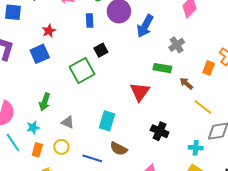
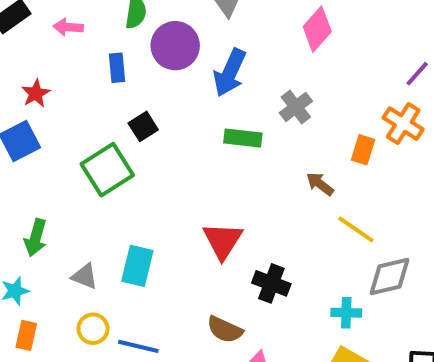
green rectangle: (162, 68) -> (243, 138), moved
red triangle: (140, 92) -> (223, 241), moved
cyan rectangle: (107, 121) -> (137, 266), moved
yellow circle: (61, 147) -> (93, 329), moved
brown semicircle: (119, 149) -> (225, 330), moved

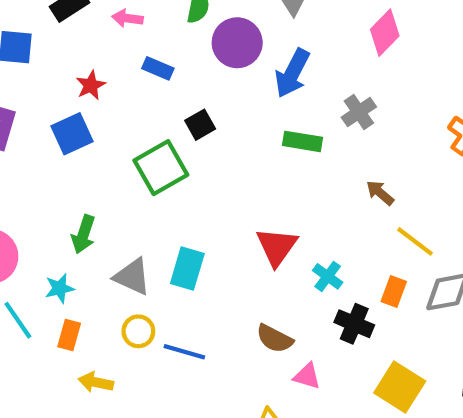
blue rectangle: (117, 68) -> (158, 68), moved, turned -64
orange rectangle: (363, 150) -> (394, 292), moved
gray triangle: (85, 276) -> (132, 277), size x1.4
black cross: (271, 283) -> (354, 324), moved
cyan cross: (346, 313) -> (328, 276), moved, turned 32

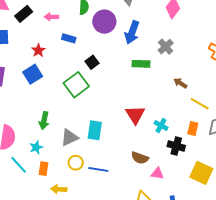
gray triangle: (132, 277) -> (69, 137), turned -42

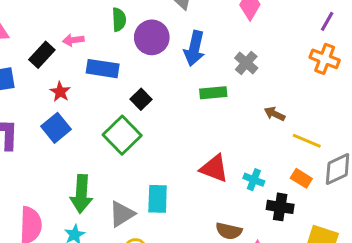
black rectangle: (24, 14) -> (42, 55), moved
blue rectangle: (69, 38) -> (103, 69), size x1.5
red triangle: (135, 115) -> (214, 168), turned -30
green arrow: (44, 121) -> (81, 194), size x1.4
orange rectangle: (193, 129) -> (301, 178), turned -64

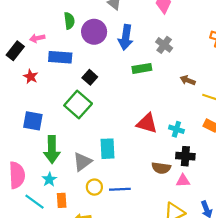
blue square: (56, 128) -> (33, 121), moved, turned -36
black cross: (280, 207) -> (185, 156), moved

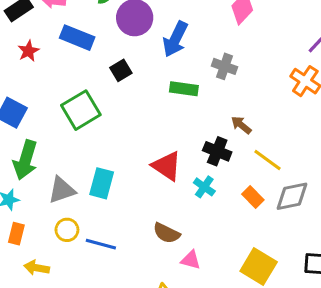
gray cross: (164, 45) -> (225, 66), turned -35
black square: (90, 77) -> (121, 70), moved
black cross: (185, 156) -> (217, 151), moved

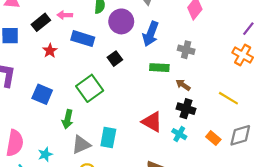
brown arrow: (241, 125) -> (183, 85), moved
green arrow: (25, 160) -> (68, 119), moved, size x0.7
yellow line: (267, 160) -> (228, 98), moved

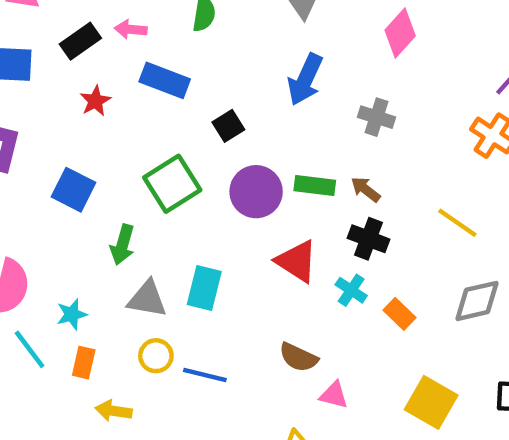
purple circle: (121, 21) -> (256, 192), moved
green rectangle: (159, 68) -> (315, 185), moved
orange rectangle: (213, 138) -> (400, 314), moved
gray triangle: (81, 145) -> (147, 299), turned 30

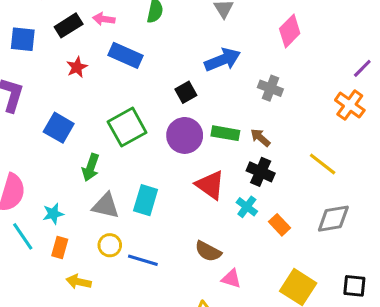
blue arrow: (305, 79) -> (223, 60), turned -140
black square: (228, 126) -> (186, 92), moved

